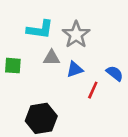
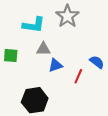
gray star: (76, 35) -> (67, 16), moved
blue triangle: (75, 69) -> (55, 65), moved

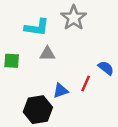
blue triangle: (55, 65) -> (61, 91), moved

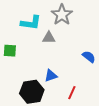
gray triangle: (47, 54) -> (49, 38), moved
red line: (86, 83) -> (72, 93), moved

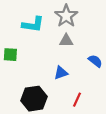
gray triangle: (49, 38) -> (66, 41), moved
blue triangle: (51, 76) -> (61, 73), moved

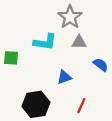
cyan L-shape: (33, 24) -> (45, 42), moved
gray triangle: (66, 41) -> (79, 42), moved

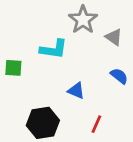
gray triangle: (79, 42) -> (114, 37), moved, turned 35
blue triangle: (64, 77) -> (76, 91), turned 42

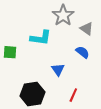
blue semicircle: (119, 76) -> (83, 52), moved
blue triangle: (76, 91) -> (58, 70), turned 32

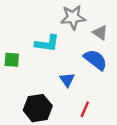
gray star: (63, 15) -> (73, 17), turned 30
blue semicircle: (83, 52) -> (95, 60), size x1.5

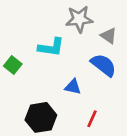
green square: (12, 60) -> (13, 65), turned 35
blue triangle: (67, 80) -> (73, 87), turned -42

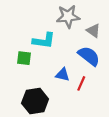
green square: (13, 65) -> (24, 58), moved, turned -32
red line: (92, 119) -> (81, 83), moved

